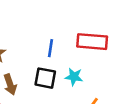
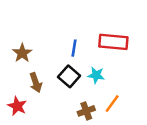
black square: (45, 78) -> (69, 76), turned 30

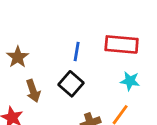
cyan star: (96, 75) -> (130, 81), moved

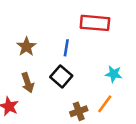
red rectangle: (122, 44) -> (95, 23), moved
brown star: (18, 57) -> (26, 47), moved

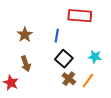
black square: (61, 76) -> (64, 59), moved
brown cross: (79, 111) -> (69, 79), moved, turned -32

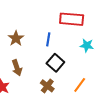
cyan star: (95, 57) -> (87, 45), moved
brown cross: (69, 79) -> (47, 86), moved

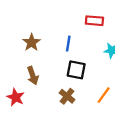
red rectangle: (72, 19) -> (94, 21), size x0.7
black square: (55, 63) -> (76, 70), turned -30

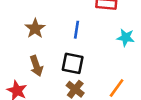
black square: (76, 70) -> (73, 63), moved

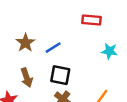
blue line: (76, 30) -> (53, 48), moved, turned 49

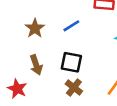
blue line: (53, 48) -> (71, 26), moved

